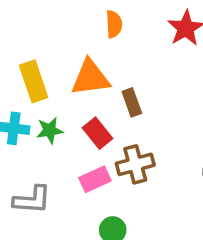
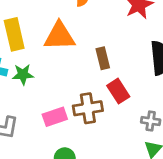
brown rectangle: (132, 102) -> (103, 58), moved
red rectangle: (98, 133) -> (118, 91), moved

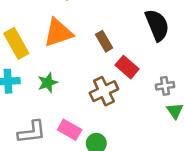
green star: (23, 74) -> (48, 83), moved
pink rectangle: (55, 117) -> (70, 130), moved, turned 65

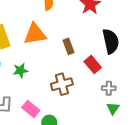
red rectangle: (127, 67) -> (93, 65), moved

